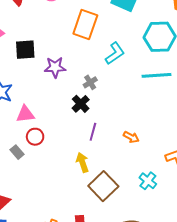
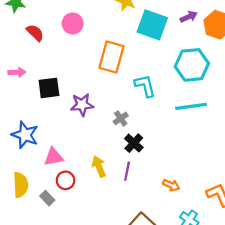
cyan L-shape: (115, 53) -> (145, 86), turned -65
black cross: (81, 104) -> (134, 143), moved
orange arrow: (131, 137) -> (171, 185), moved
yellow arrow: (82, 162) -> (99, 167), moved

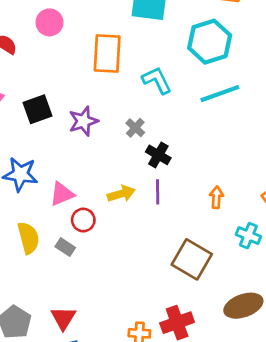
yellow arrow: (99, 167) -> (121, 194), turned 108
orange arrow: (171, 185) -> (216, 197), turned -98

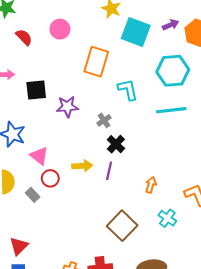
pink triangle: (62, 194) -> (39, 156), turned 48

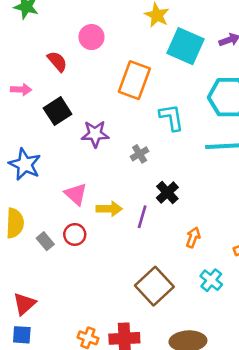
red semicircle: (24, 37) -> (57, 61), moved
black square: (36, 90) -> (58, 111), turned -30
black cross: (116, 144) -> (167, 193), moved
pink triangle: (39, 156) -> (76, 194), moved
red circle: (50, 178) -> (75, 234), moved

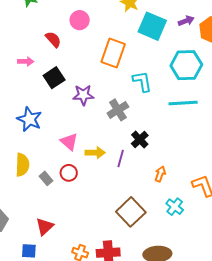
gray cross: (140, 154) -> (118, 110), size x1.5
red triangle: (24, 304) -> (45, 227), moved

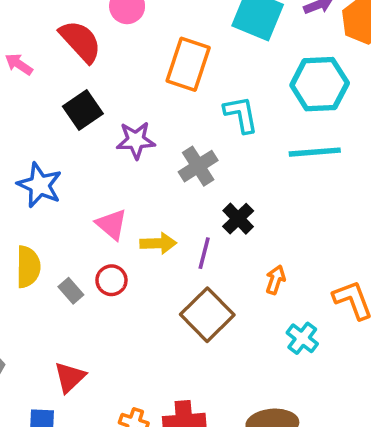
red semicircle: (53, 39) -> (80, 41), size x1.5
pink arrow: (26, 61) -> (19, 64), moved, turned -147
brown square: (131, 212) -> (207, 315), moved

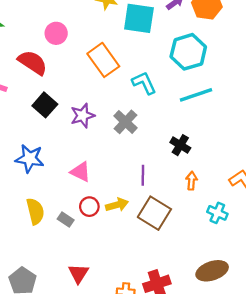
orange rectangle: (188, 64) -> (103, 60), turned -40
black cross: (238, 219) -> (180, 145), moved
yellow arrow: (158, 243) -> (117, 205), moved

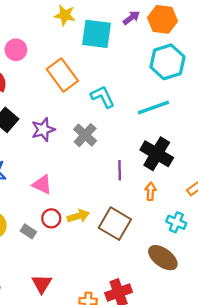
cyan hexagon: (188, 52) -> (167, 62), moved
black cross: (180, 145) -> (157, 154), moved, size x1.6
purple line: (143, 175) -> (120, 170), moved
brown ellipse: (212, 271) -> (163, 258), moved, turned 56

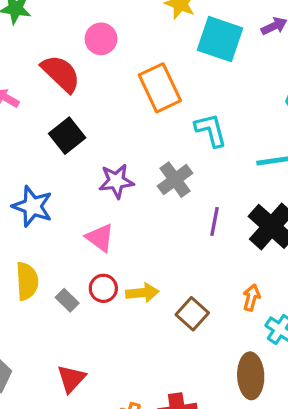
purple star: (43, 130) -> (116, 181), moved
purple line: (120, 170) -> (215, 222), moved
orange arrow: (151, 191) -> (251, 298), moved
brown square: (115, 224) -> (192, 314), size x0.7
brown ellipse: (163, 258) -> (251, 376), turned 40

